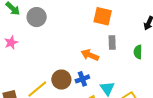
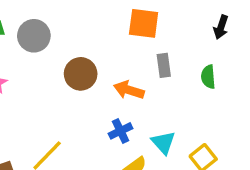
brown circle: (61, 80) -> (81, 74), moved

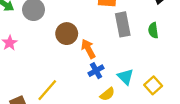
gray rectangle: (164, 65) -> (123, 24), size x1.5
orange arrow: (129, 90) -> (88, 49), moved, turned 48

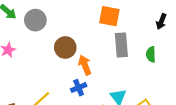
blue cross: (96, 71) -> (79, 88), moved

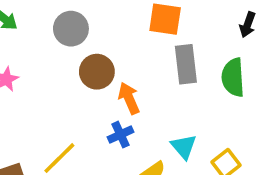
gray circle: (35, 20) -> (71, 29), moved
green semicircle: (151, 54) -> (233, 77), size x1.5

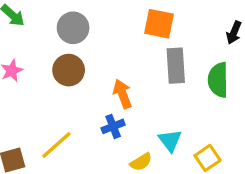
brown circle: (97, 72) -> (69, 70), moved

